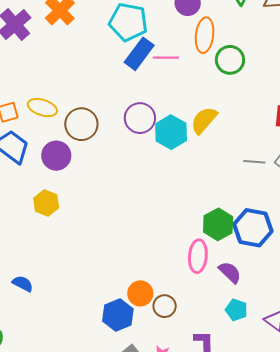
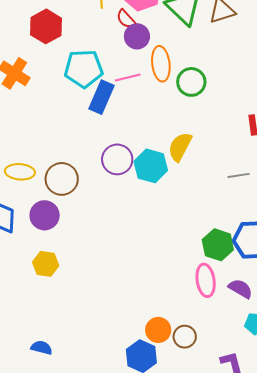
pink line: (166, 58) -> (128, 78), moved

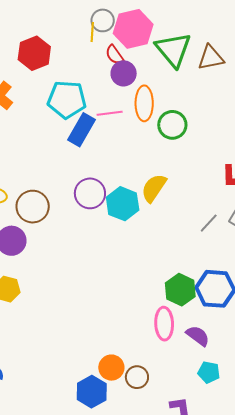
gray line: (239, 175) -> (209, 223), turned -45

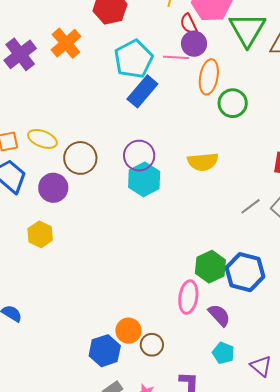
cyan pentagon: (67, 100) -> (134, 59), turned 30
pink line: (110, 113) -> (176, 57), moved
yellow semicircle: (154, 188) -> (203, 162), turned -140
cyan hexagon: (123, 204) -> (144, 179), moved

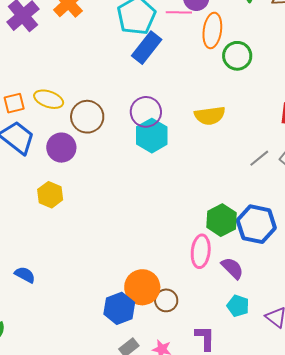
orange circle: (128, 331) -> (142, 287), size x1.4

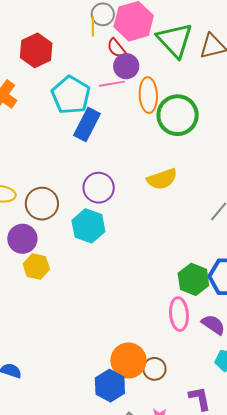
green circle: (237, 56) -> (178, 115), size x1.4
cyan hexagon: (152, 136) -> (88, 226), moved
yellow hexagon: (50, 195) -> (36, 266), moved

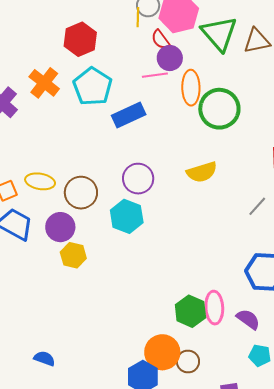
cyan pentagon: (71, 95) -> (93, 86), moved
blue rectangle: (87, 125) -> (129, 115), turned 36
green hexagon: (193, 279) -> (190, 311), moved

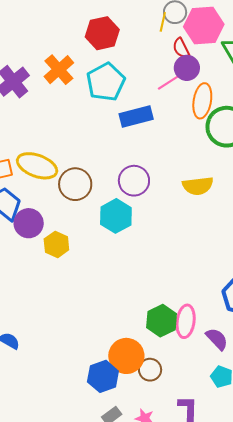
pink line: (155, 75) -> (169, 82), turned -35
yellow ellipse: (40, 181) -> (37, 166), size x1.4
purple circle: (60, 227) -> (29, 223), moved

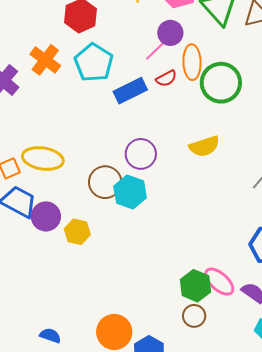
red semicircle: (181, 48) -> (166, 78), moved, turned -80
brown circle: (75, 184) -> (105, 182), moved
pink ellipse: (186, 321) -> (219, 282), turned -44
orange circle: (126, 356) -> (114, 332), moved
brown circle: (150, 370) -> (194, 316), moved

